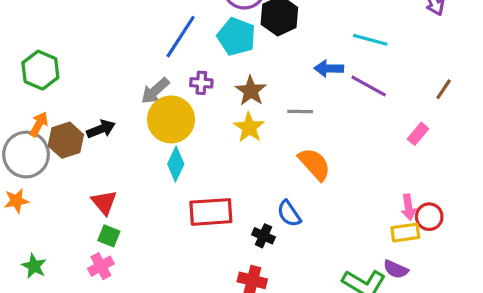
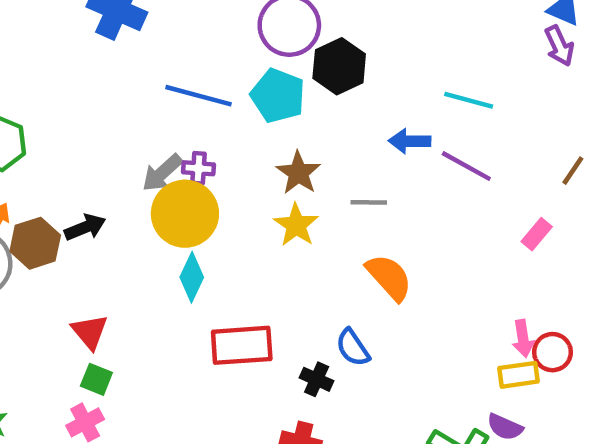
blue line: (181, 37) -> (199, 96), turned 72
purple cross: (201, 83) -> (199, 168), moved

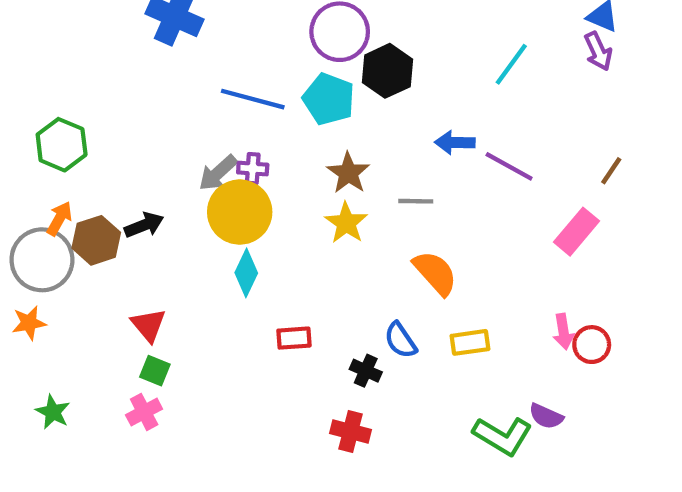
cyan line: (469, 100) -> (511, 64), moved, turned -69
pink rectangle: (537, 234) -> (576, 232), size x1.5
red rectangle: (242, 345) -> (294, 338), size x0.6
yellow rectangle: (518, 375) -> (470, 342), moved

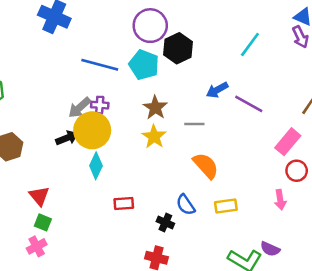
blue arrow: (455, 143) -> (217, 90), turned -30
black arrow: (144, 225) -> (67, 138), moved
red circle: (592, 345) -> (297, 171), moved

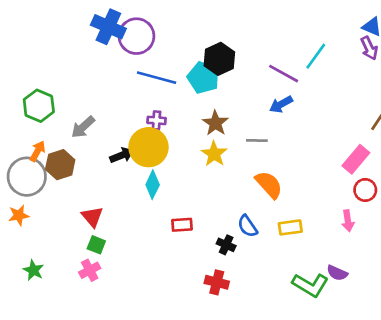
purple circle: (150, 26) -> (136, 36), moved
black hexagon: (178, 48) -> (219, 59), moved
purple line: (249, 104) -> (284, 74), moved
gray arrow: (80, 108) -> (83, 127), moved

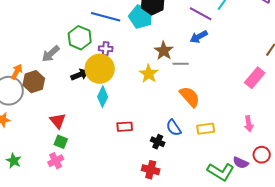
green hexagon: (39, 106) -> (80, 38), moved
brown star: (215, 123) -> (164, 51), moved
red circle: (365, 190) -> (262, 155), moved

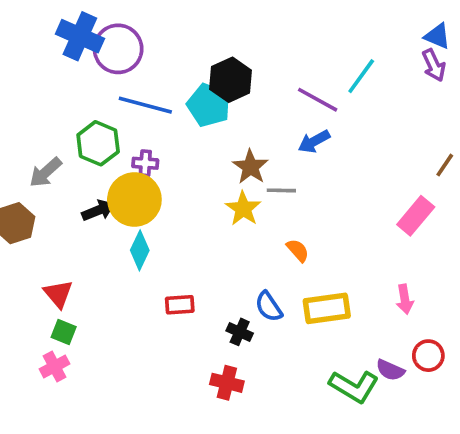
yellow star: (149, 74) -> (243, 209), moved
orange semicircle: (190, 97) -> (298, 250), size x0.6
yellow rectangle: (206, 129) -> (327, 308), size x1.4

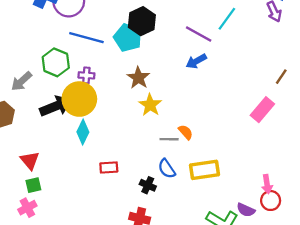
brown star: (251, 167) -> (138, 78), moved
gray line: (281, 190) -> (169, 139), moved
black arrow: (98, 210) -> (56, 106), size x1.5
pink arrow: (405, 299) -> (267, 184), moved
green square: (64, 332) -> (33, 185), turned -35

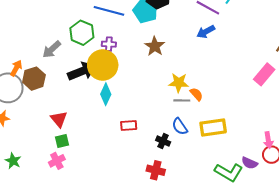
yellow star: (150, 105) -> (179, 83), moved, turned -30

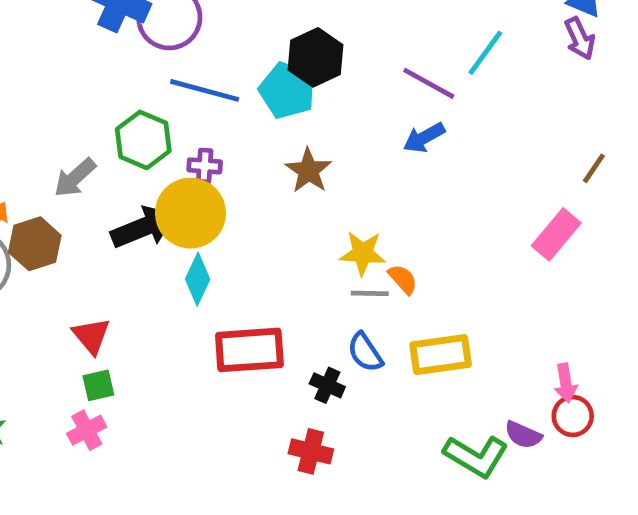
red rectangle: (129, 125) -> (249, 350), size x1.8

